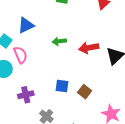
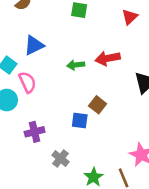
red arrow: (89, 48) -> (108, 58), moved
brown square: (85, 92) -> (98, 105), moved

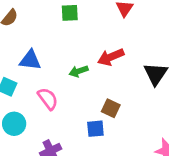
blue triangle: (34, 45) -> (30, 60), turned 45
pink semicircle: (27, 82) -> (48, 99), moved

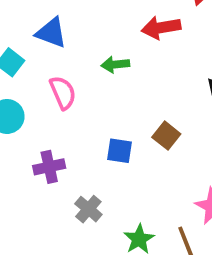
red arrow: (111, 57) -> (161, 28), moved
brown square: (111, 108) -> (166, 136), moved

